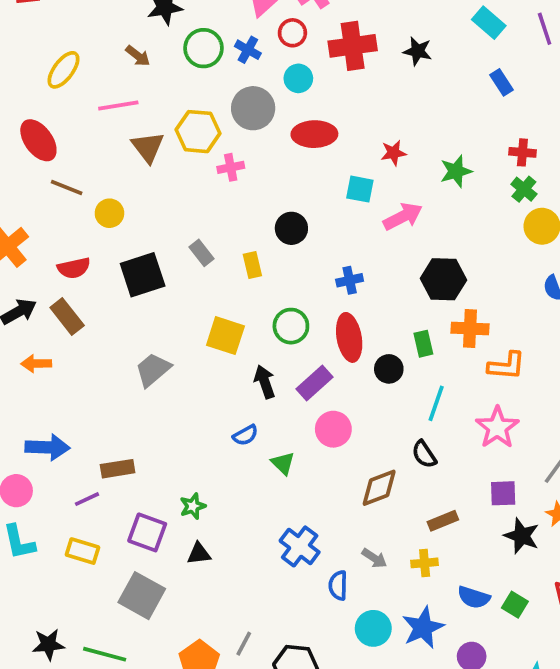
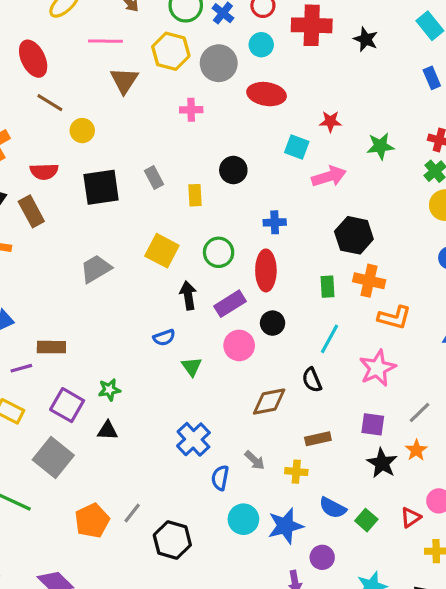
yellow hexagon: (198, 132) -> (171, 51), moved
black circle: (389, 369) -> (273, 323), moved

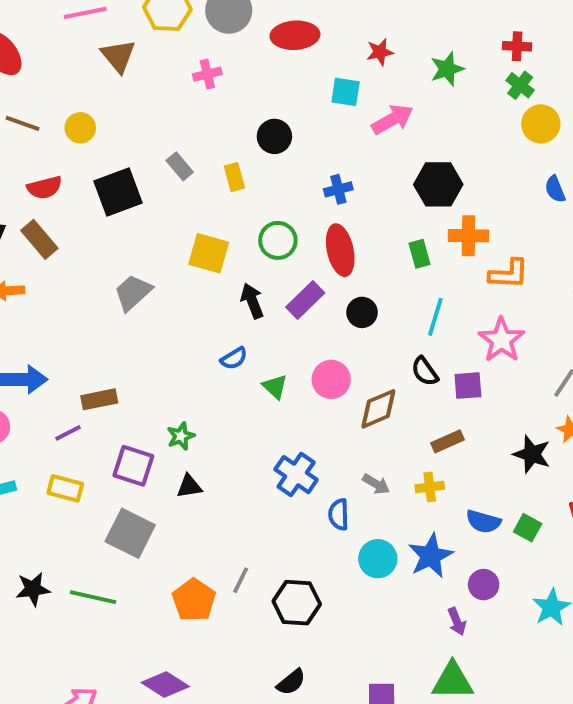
brown line: (50, 103) -> (22, 123), moved
pink circle: (239, 345) -> (331, 379), moved
purple square: (373, 424) -> (468, 386), moved

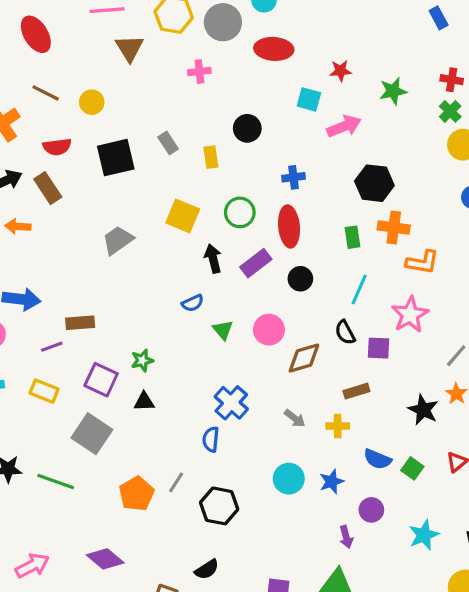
blue semicircle: (339, 514) -> (211, 439), moved
blue star: (431, 556) -> (332, 482), size x0.7

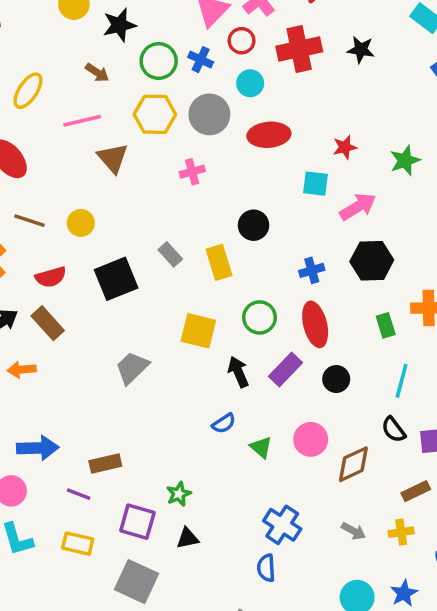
yellow rectangle: (211, 157) -> (219, 262), size x1.4
black hexagon: (374, 183) -> (372, 261), moved
purple line: (52, 347) -> (79, 494), turned 50

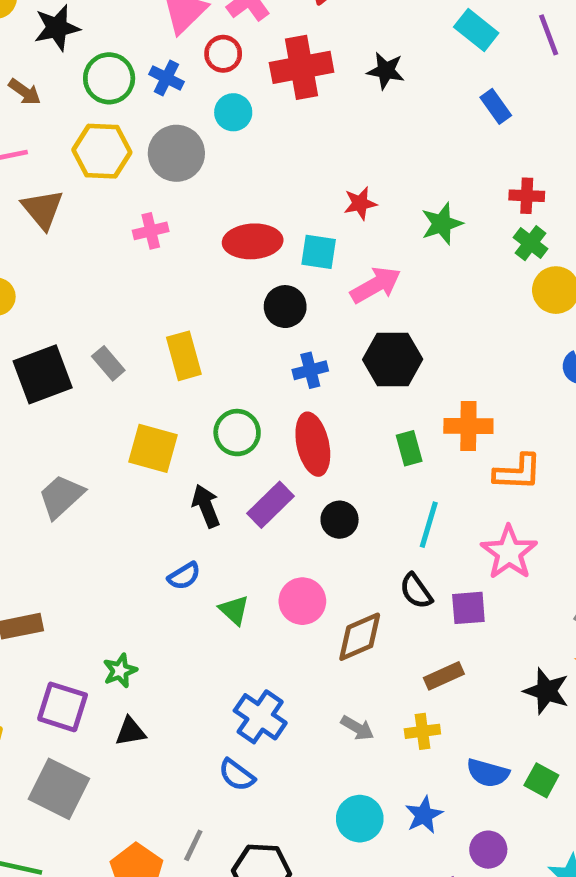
red ellipse: (269, 135) -> (253, 241), moved
black circle: (254, 225) -> (285, 307), moved
gray rectangle: (170, 254) -> (108, 363), moved
blue semicircle: (266, 568) -> (237, 775), turned -52

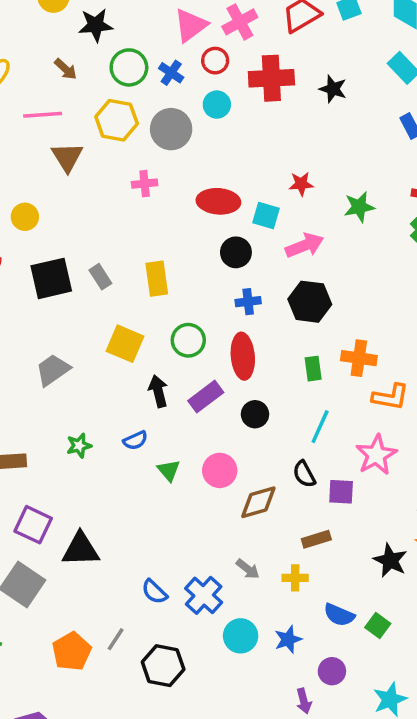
green star: (120, 671) -> (79, 446), moved
blue cross: (260, 717) -> (204, 595), moved
black triangle: (130, 731) -> (81, 549), size x1.6

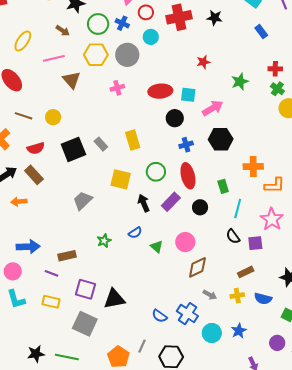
red star: (301, 184) -> (203, 62), moved
green rectangle: (313, 369) -> (223, 186), moved
brown diamond: (258, 502) -> (197, 267), moved
blue semicircle: (339, 615) -> (263, 299), moved
purple circle: (332, 671) -> (277, 343), moved

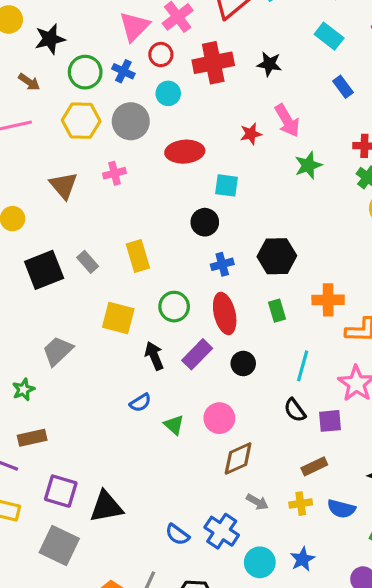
brown triangle: (71, 80) -> (64, 186), moved
red ellipse: (160, 91) -> (185, 152), moved
pink arrow: (213, 108) -> (287, 121), moved, turned 90
green rectangle: (223, 186) -> (277, 311), moved
green star: (104, 241) -> (23, 390), moved

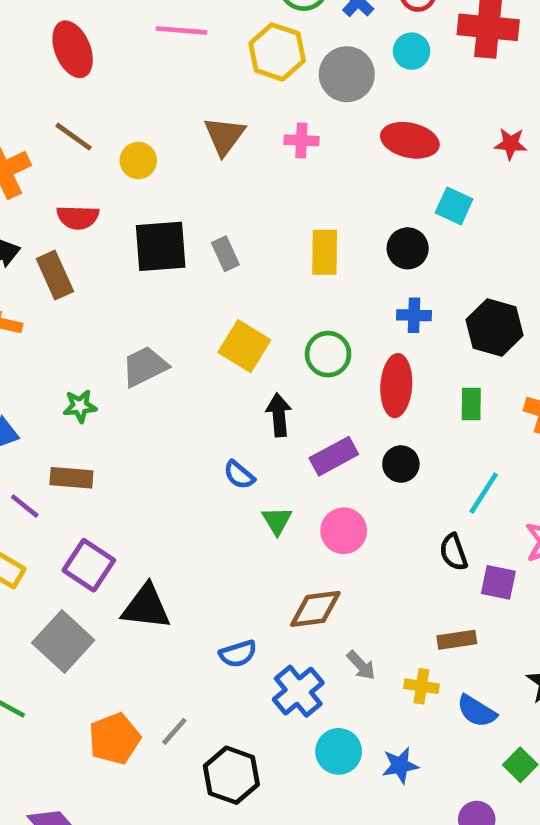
yellow rectangle: (138, 256) -> (325, 252), moved
purple rectangle: (197, 354) -> (334, 456), moved
blue semicircle: (140, 403) -> (239, 475), turned 55
brown diamond: (238, 458) -> (315, 609), moved
blue semicircle: (177, 535) -> (238, 654), moved, turned -70

